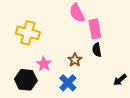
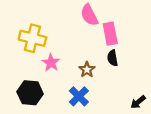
pink star: (44, 64) -> (51, 63), moved
black arrow: (120, 80) -> (138, 102), moved

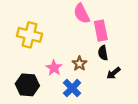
pink star: (51, 63) -> (54, 68), moved
black arrow: (138, 102) -> (114, 73), moved

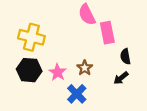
black semicircle: (103, 53) -> (125, 56), moved
black hexagon: (27, 85) -> (29, 70), moved

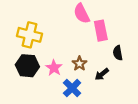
black arrow: (121, 78) -> (102, 74), moved

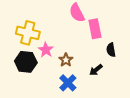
brown star: (79, 64) -> (66, 60), moved
pink star: (54, 68) -> (46, 50), moved

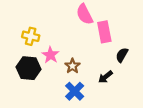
yellow cross: (28, 33) -> (31, 36), size x0.7
black semicircle: (111, 50) -> (122, 55), turned 40

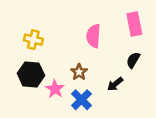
pink semicircle: (85, 14) -> (93, 36), moved, turned 30
pink rectangle: (104, 32) -> (134, 24), moved
pink star: (50, 55) -> (55, 89), moved

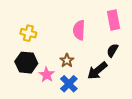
black arrow: (115, 84) -> (97, 71), size x1.5

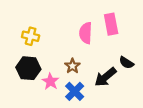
pink rectangle: (113, 20) -> (111, 24), moved
black semicircle: (112, 50) -> (126, 63), moved, turned -88

